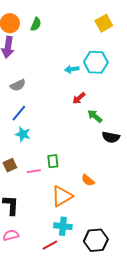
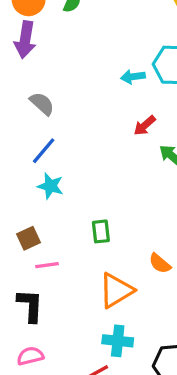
gray semicircle: (18, 85) -> (42, 104), turned -112
pink line: (34, 171) -> (47, 265), moved

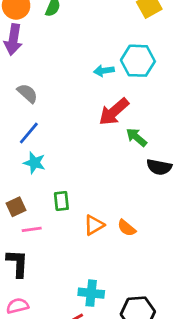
red arrow: (145, 125) -> (114, 112), size x1.6
green rectangle: (101, 231) -> (61, 201), moved
orange triangle: (116, 290) -> (94, 225), moved, size x0.7

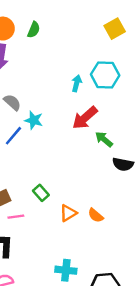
cyan arrow: (104, 71) -> (77, 83), turned 112
cyan star: (34, 163) -> (34, 120), moved
green rectangle: (61, 201) -> (41, 193), turned -35

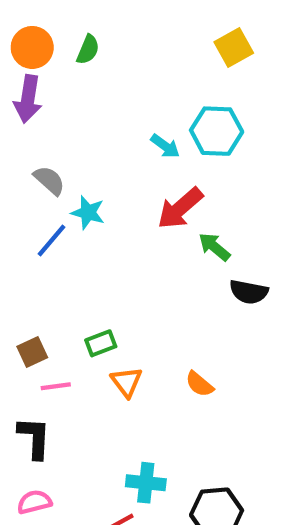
cyan arrow: (77, 83) -> (165, 146), turned 112
green rectangle: (41, 193) -> (101, 343), turned -70
orange triangle: (68, 213) -> (127, 382), moved, turned -36

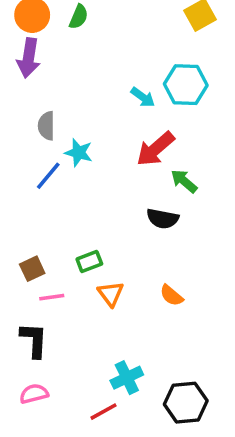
gray semicircle: (49, 180) -> (46, 126), turned -132
black semicircle: (249, 292) -> (163, 219), moved
cyan cross: (146, 483) -> (127, 378), turned -32

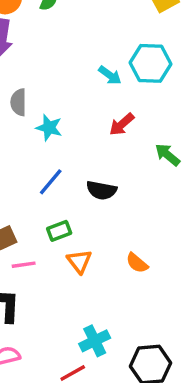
red arrow: (155, 149) -> (122, 124), size x0.7
blue line: (48, 176) -> (51, 182), moved
green arrow: (184, 181) -> (167, 155), moved
black semicircle: (163, 219) -> (101, 190), moved

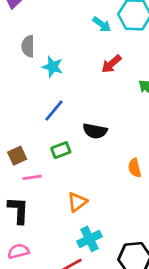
black semicircle: (101, 190) -> (95, 131), moved
orange triangle: (79, 261) -> (77, 202), moved, turned 30
orange semicircle: (137, 263) -> (135, 168), moved, turned 36

